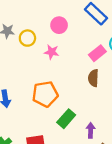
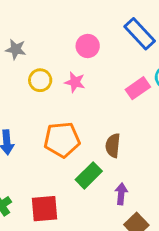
yellow circle: (27, 38) -> (40, 80), moved
brown semicircle: (93, 78) -> (113, 145), moved

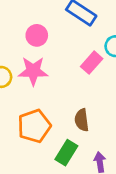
pink star: (75, 82) -> (33, 71), size x1.5

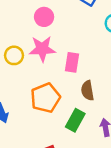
pink rectangle: (92, 63) -> (72, 62), moved, turned -30

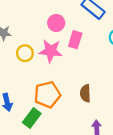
pink rectangle: (72, 62) -> (75, 40), moved
green rectangle: (75, 120) -> (32, 118), moved

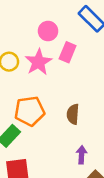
pink star: (51, 51) -> (38, 62), turned 30

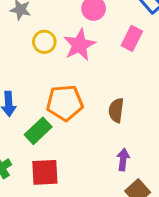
pink rectangle: (68, 52) -> (132, 38), moved

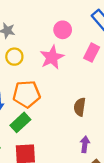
yellow circle: (44, 42) -> (14, 57), moved
orange pentagon: (65, 103) -> (27, 94), moved

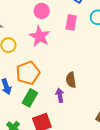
brown semicircle: (80, 107) -> (71, 80), moved
purple arrow: (85, 144) -> (60, 95), moved

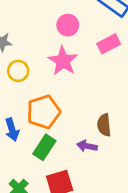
pink rectangle: (71, 22) -> (109, 44), turned 49
purple arrow: (60, 95) -> (87, 146), turned -72

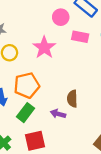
pink circle: (68, 25) -> (61, 17), moved
pink rectangle: (109, 44) -> (80, 37), turned 35

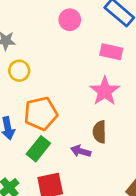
pink circle: (61, 17) -> (70, 20), moved
pink star: (44, 47) -> (105, 91), moved

